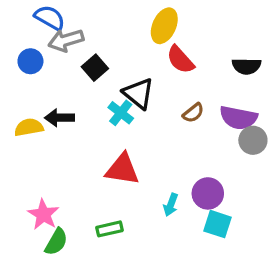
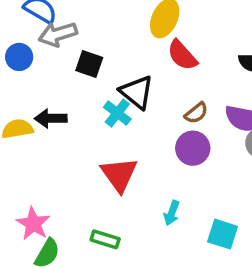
black square: (95, 68) -> (89, 64), turned -30
red triangle: (122, 169) -> (119, 174), turned 45
purple circle: (208, 193) -> (193, 148), moved
green rectangle: (109, 229) -> (105, 239), turned 30

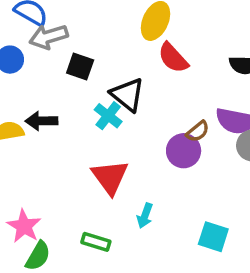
brown semicircle: (196, 113) -> (198, 131), moved
cyan arrow: (172, 213) -> (145, 216), moved

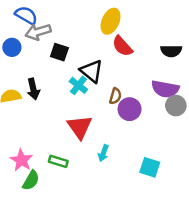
black arrow: (41, 121) -> (33, 89), turned -102
brown semicircle: (198, 131) -> (115, 96), moved, turned -35
green rectangle: (96, 242) -> (58, 161), moved

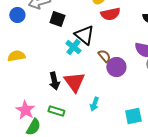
red semicircle: (122, 46) -> (110, 14), turned -60
black arrow: (33, 89) -> (54, 81), moved
brown semicircle: (115, 96) -> (104, 56), turned -56
cyan square: (150, 167) -> (133, 116), turned -30

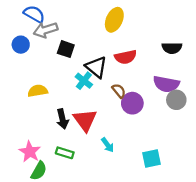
red semicircle: (110, 14) -> (126, 57), moved
yellow semicircle: (16, 56) -> (38, 91), moved
cyan arrow: (94, 104) -> (108, 145), turned -56

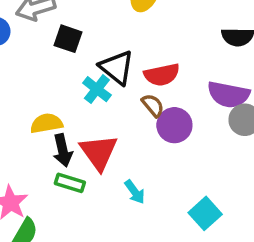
red semicircle: (126, 57) -> (162, 75), moved
yellow semicircle: (38, 91) -> (46, 123), moved
green rectangle: (65, 153) -> (70, 183), moved
cyan square: (152, 158) -> (205, 213), turned -30

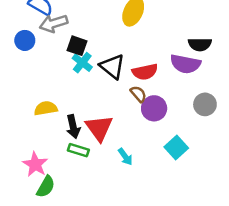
cyan cross: (97, 89) -> (82, 63), moved
purple semicircle: (229, 95) -> (185, 64), moved
yellow semicircle: (46, 123) -> (46, 108), moved
cyan square: (205, 213) -> (176, 147), moved

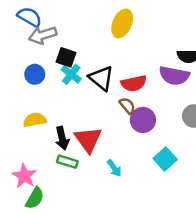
blue circle: (25, 40) -> (35, 74), moved

